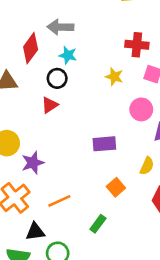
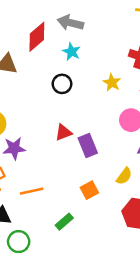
black circle: (57, 78) -> (62, 84), moved
red triangle: (50, 105) -> (63, 132), moved
purple rectangle: (104, 144) -> (88, 145), turned 60

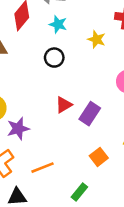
yellow star: (112, 82) -> (97, 39), moved
purple rectangle: (88, 145) -> (90, 114), turned 65

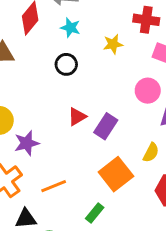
yellow star: (97, 39) -> (113, 44), turned -30
orange square: (99, 157) -> (116, 174), size x1.6

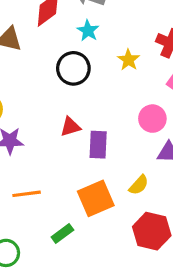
yellow star: (113, 44) -> (128, 60), turned 30
black circle: (66, 64) -> (73, 68), size x1.4
purple rectangle: (106, 126) -> (98, 145), turned -45

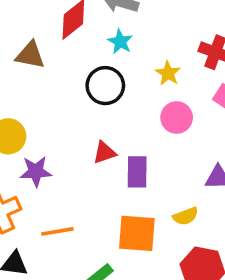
pink circle: (152, 119) -> (177, 118), moved
yellow semicircle: (139, 185) -> (186, 216), turned 30
orange square: (96, 198) -> (137, 233), turned 30

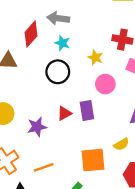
purple star: (36, 171) -> (37, 127), moved
purple rectangle: (137, 172) -> (87, 111), moved

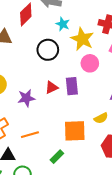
cyan star: (62, 43) -> (63, 24), moved
yellow star: (95, 58) -> (82, 39), size x1.6

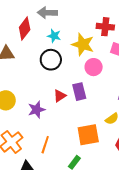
cyan star: (63, 24) -> (54, 36), moved
orange line: (30, 135) -> (45, 145), turned -48

